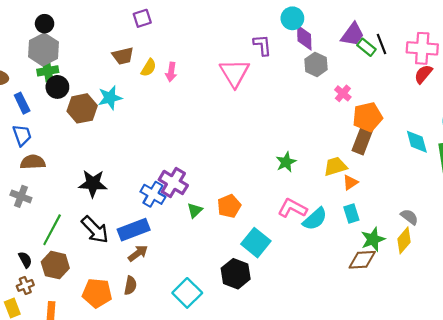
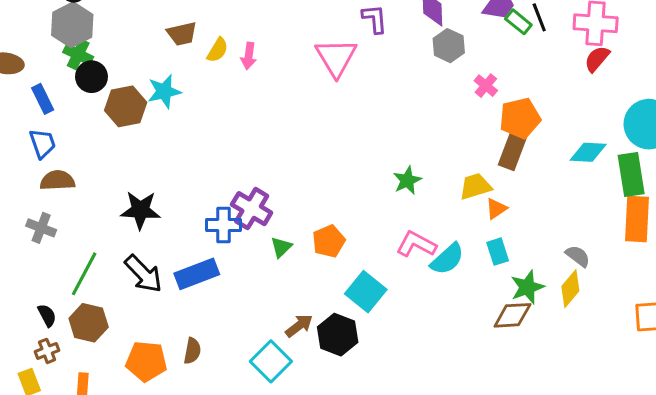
green cross: (48, 71) -> (78, 54), turned 36
cyan diamond: (417, 142) -> (588, 152), turned -72
blue cross: (153, 194) -> (223, 225), turned -30
brown arrow: (138, 253) -> (299, 326), moved

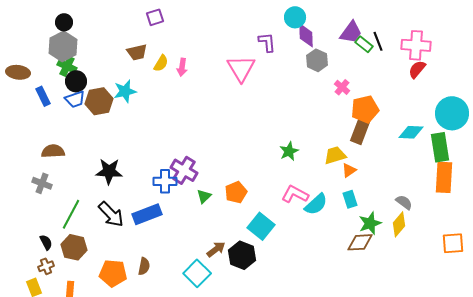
blue trapezoid: (43, 143) -> (75, 99), moved, turned 90

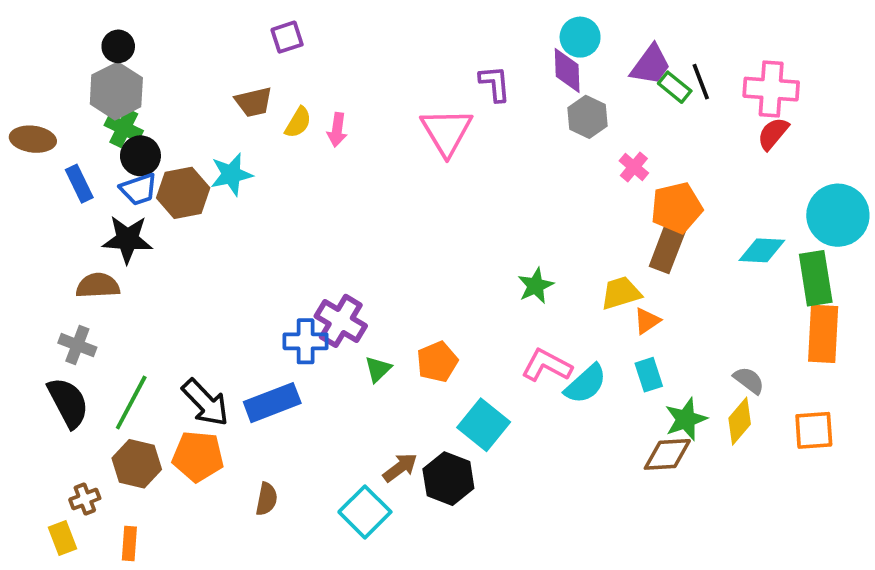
cyan circle: (295, 17) -> (580, 37), moved
black star: (109, 171) -> (127, 239), moved
black semicircle: (46, 242) -> (68, 403), moved, size x1.8
orange square: (453, 243) -> (814, 430), moved
orange pentagon: (113, 273) -> (198, 456), moved

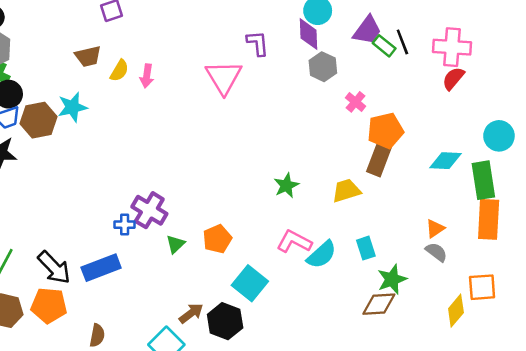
cyan circle: (838, 215) -> (499, 136), size x0.7
orange triangle: (647, 321) -> (435, 228), moved
blue cross: (306, 341) -> (125, 225), size x0.7
yellow diamond: (740, 421) -> (456, 311), moved

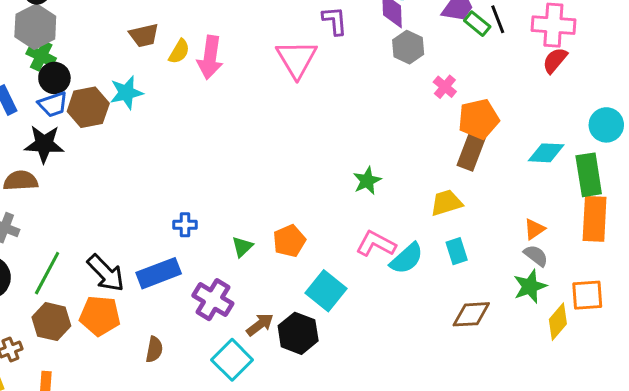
pink arrow: (147, 76) -> (210, 57), size x1.6
yellow trapezoid: (346, 191) -> (446, 203), moved
purple cross: (149, 210) -> (213, 300), moved
green star: (392, 279) -> (530, 286), moved

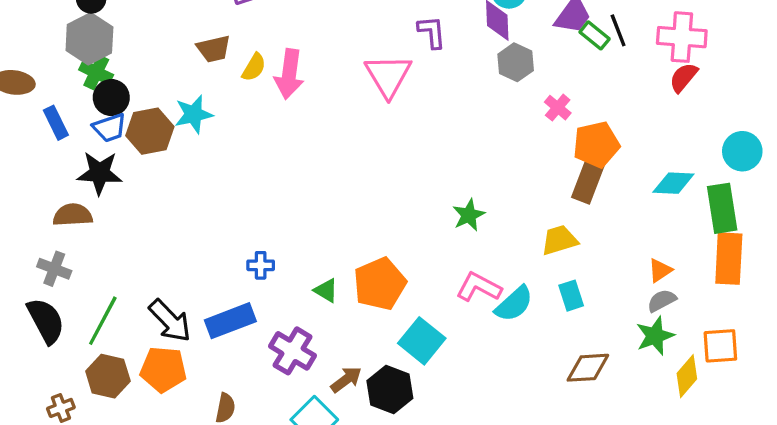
orange pentagon: (289, 241) -> (380, 284), size x1.4
green triangle: (242, 247) -> (326, 291), turned -45
gray semicircle: (536, 256) -> (662, 301), turned -65

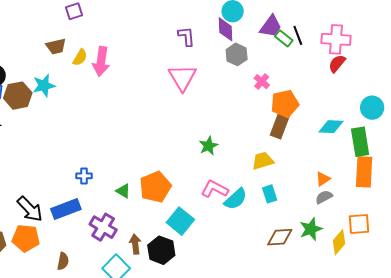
pink triangle: (388, 76) -> (182, 78), moved
green star: (655, 336) -> (311, 229), moved
brown arrow: (346, 379) -> (135, 244), turned -60

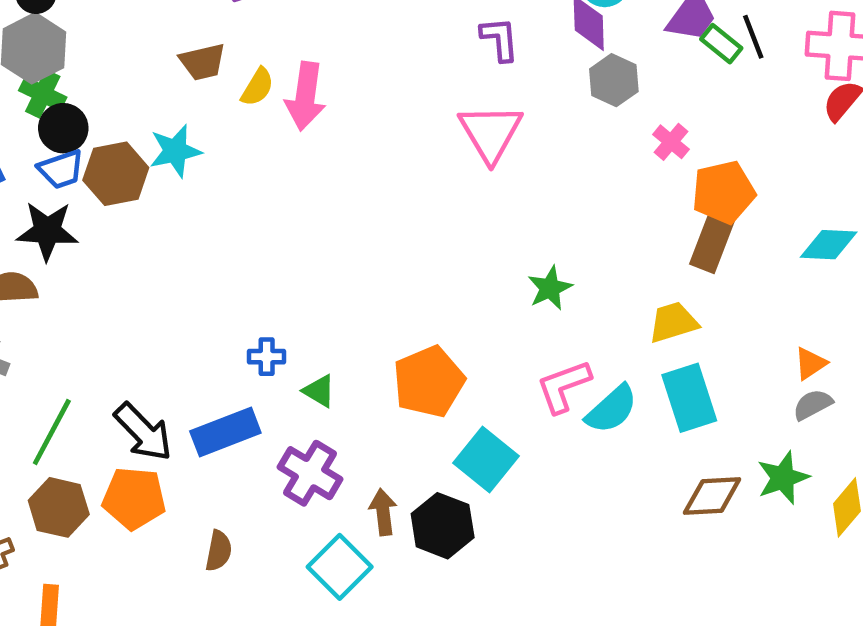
pink L-shape: (215, 189) -> (564, 386), turned -48
green triangle: (123, 191) -> (319, 391), moved
cyan rectangle: (270, 194) -> (689, 398), size x1.6

